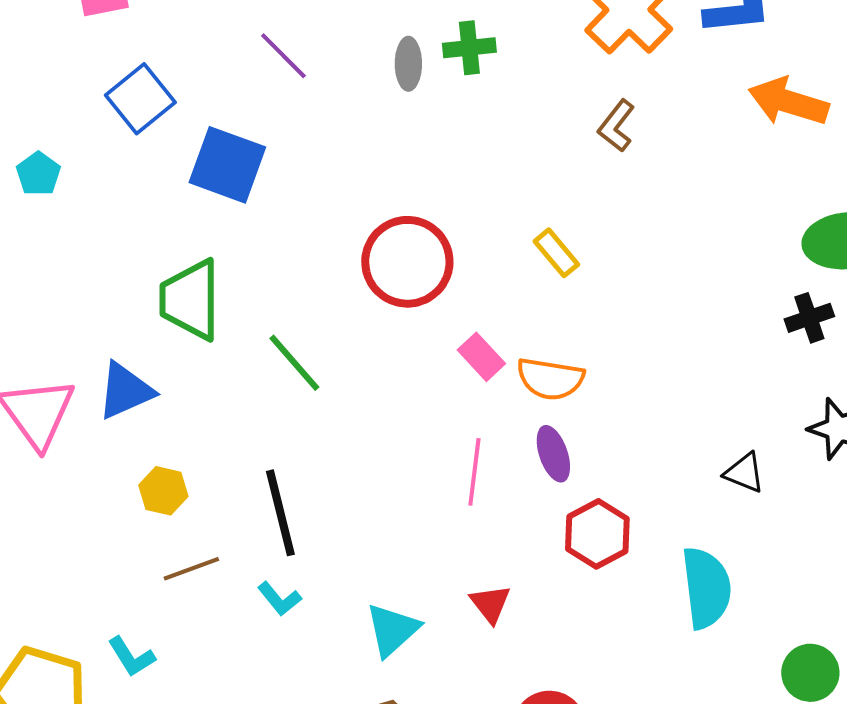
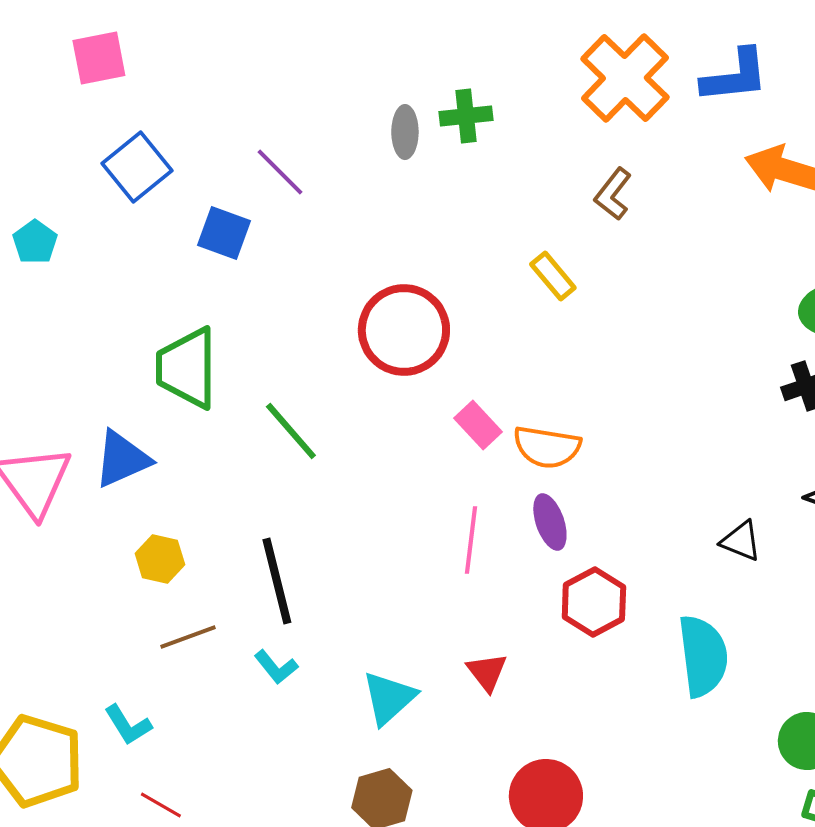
purple line: (283, 56) -> (280, 172), moved
blue square: (227, 165) -> (224, 233), size x0.7
yellow rectangle: (556, 253) -> (553, 276), moved

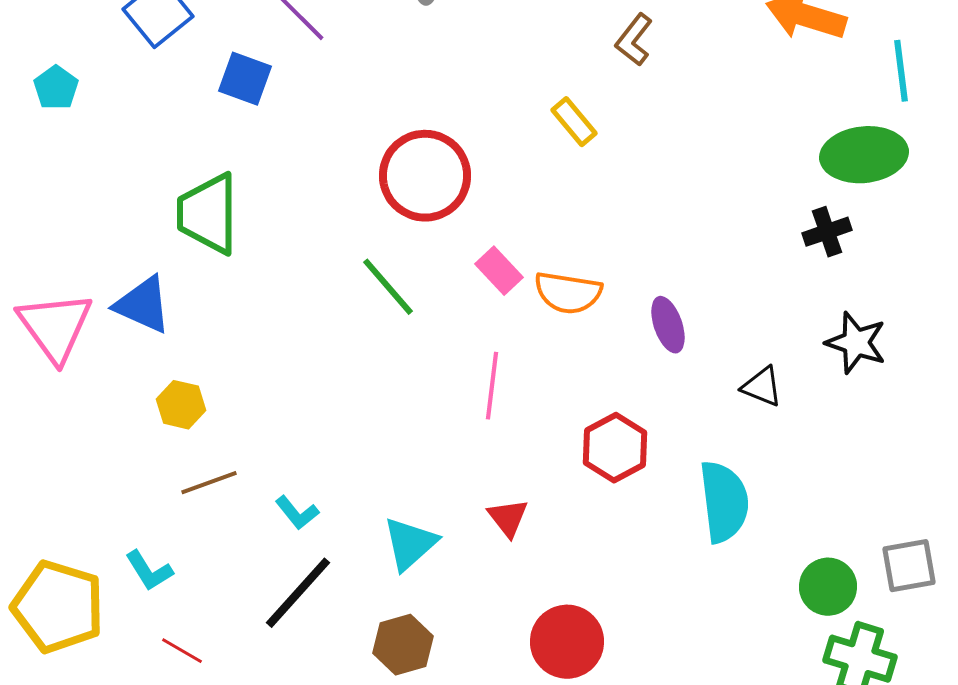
green line: (291, 431) -> (388, 287), moved
blue triangle: (122, 459) -> (143, 305), turned 48
purple ellipse: (550, 522) -> (668, 325), moved
black line: (277, 581) -> (298, 593), moved, turned 56

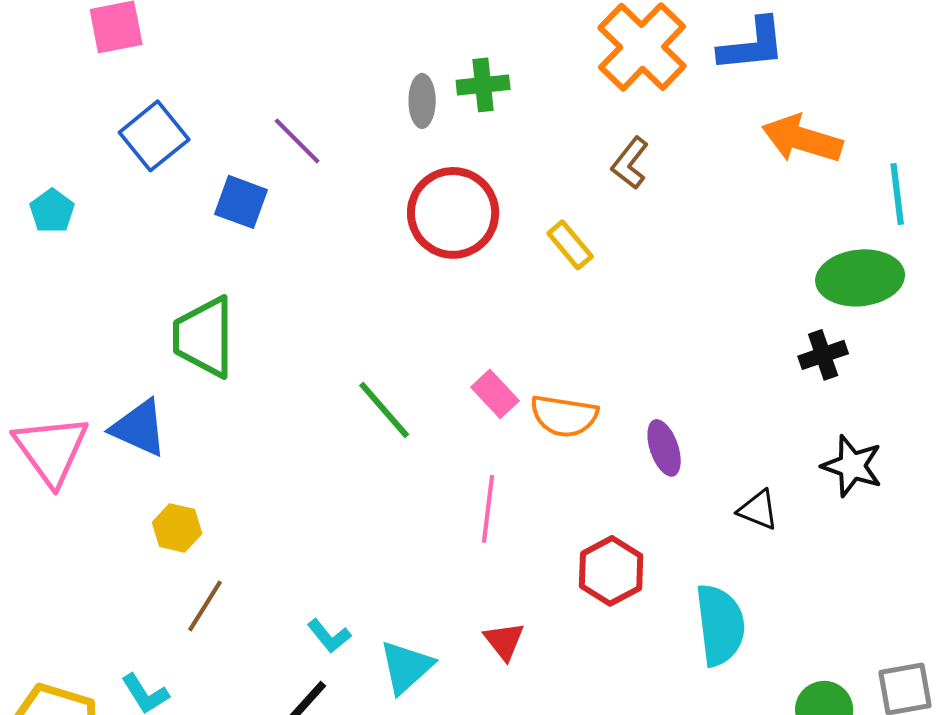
red circle: (425, 176) -> (453, 213), moved
brown line: (209, 483) -> (205, 606), turned -38
cyan L-shape: (297, 513) -> (329, 636), moved

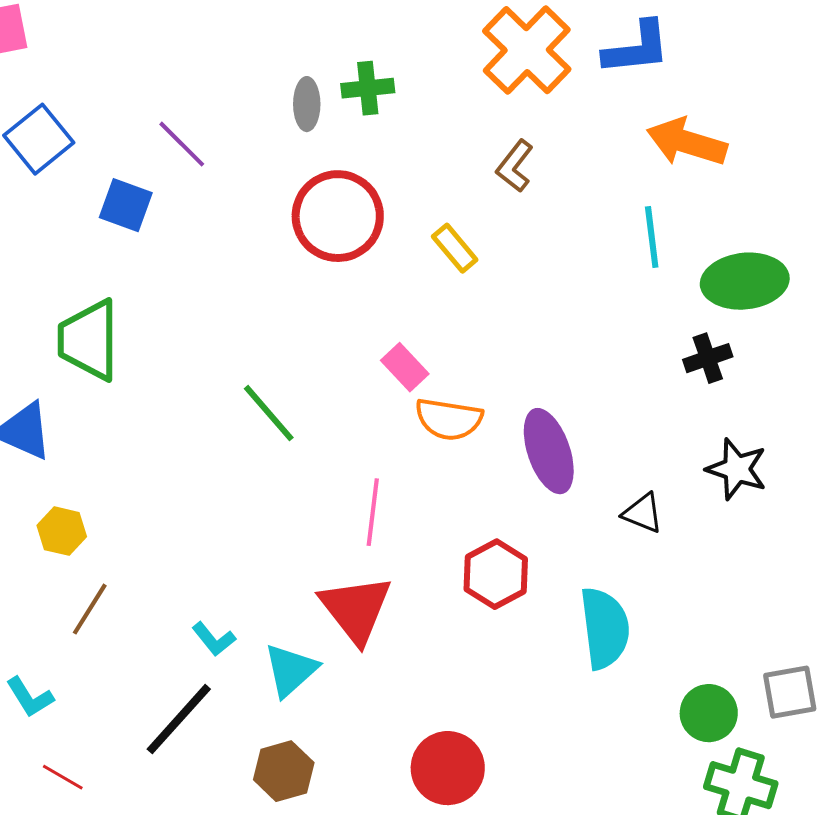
cyan line: (897, 194) -> (652, 237), moved
pink rectangle: (495, 394) -> (405, 367), moved
purple ellipse: (664, 448) -> (549, 451), size x1.5
red triangle: (504, 641) -> (356, 609), moved, size x1.8

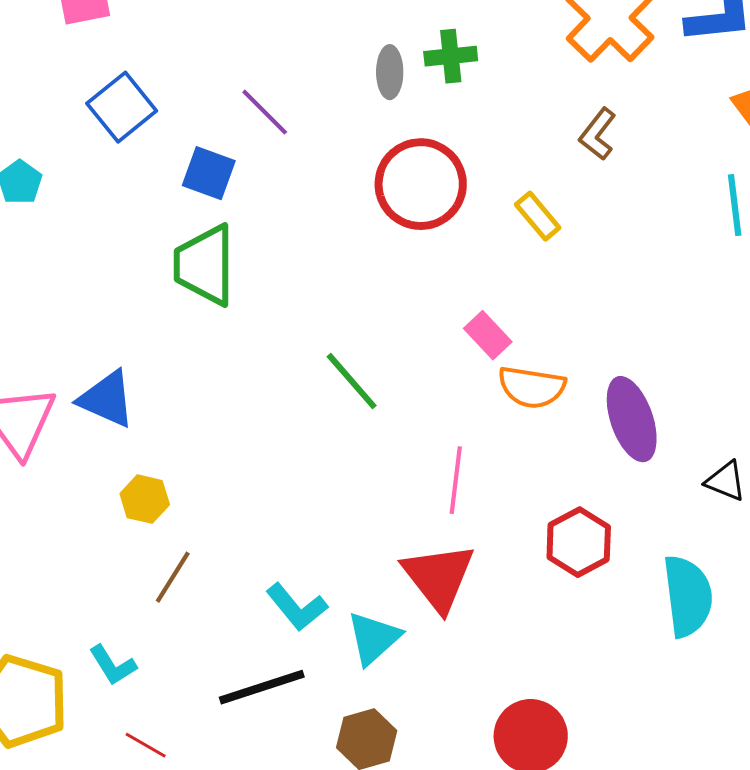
green trapezoid: (89, 340) -> (205, 265), moved
cyan L-shape: (214, 639) -> (297, 607), size x1.4
black line: (179, 719) -> (262, 687), turned 30

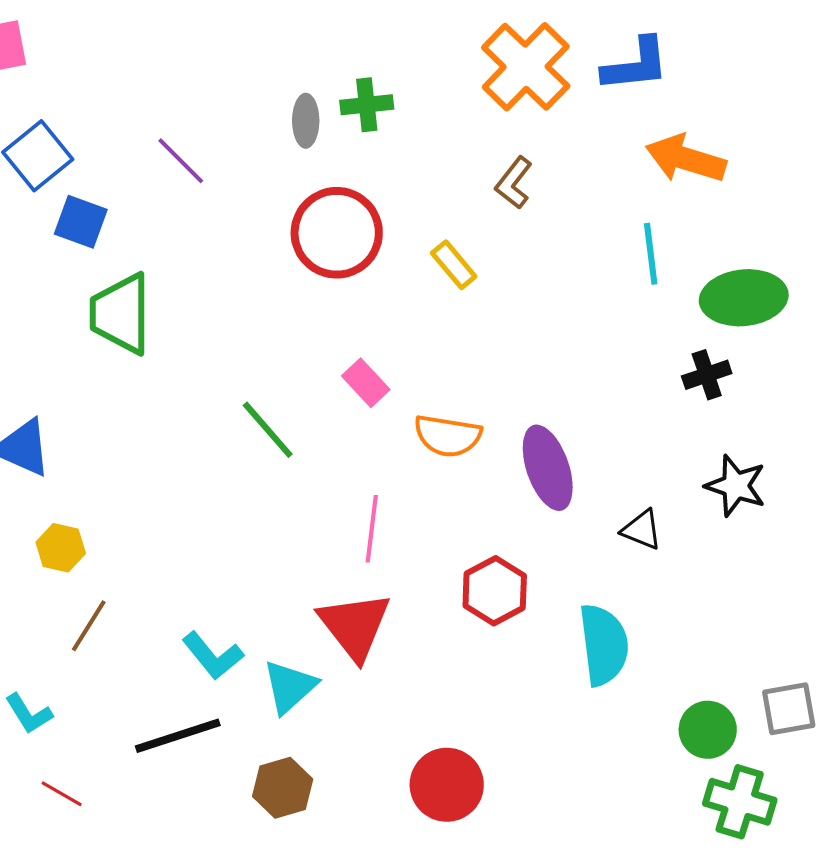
blue square: (209, 173) -> (81, 222), moved
pink rectangle: (488, 335) -> (366, 383), moved

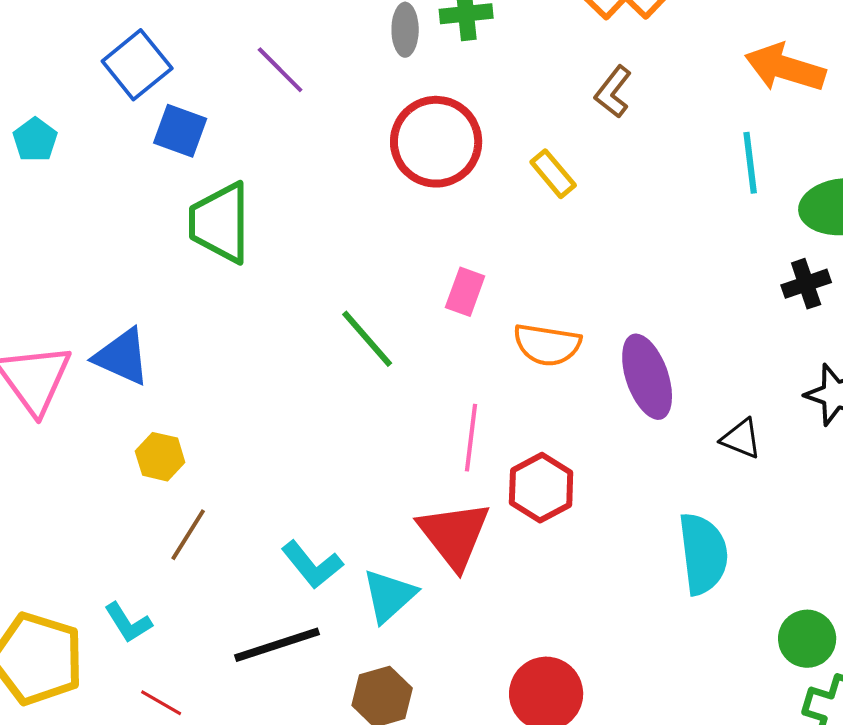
pink rectangle: (366, 383) -> (465, 292), turned 63
red hexagon: (495, 591) -> (541, 488), moved

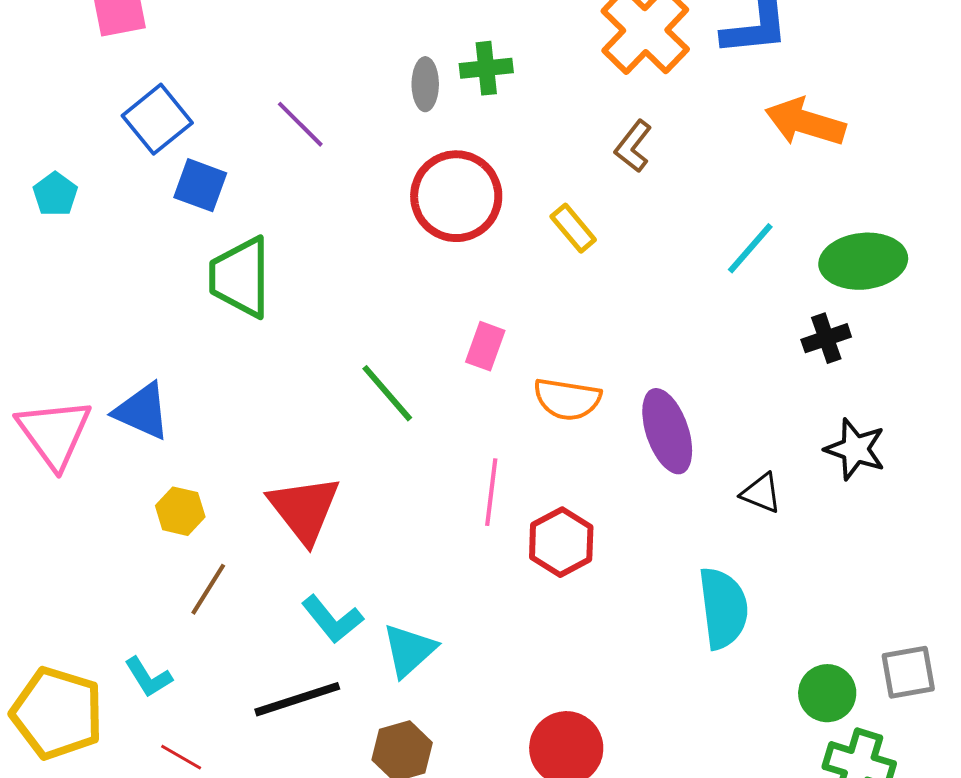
cyan line: (750, 163) -> (750, 248), moved, turned 48
red triangle: (454, 535) -> (304, 509), moved

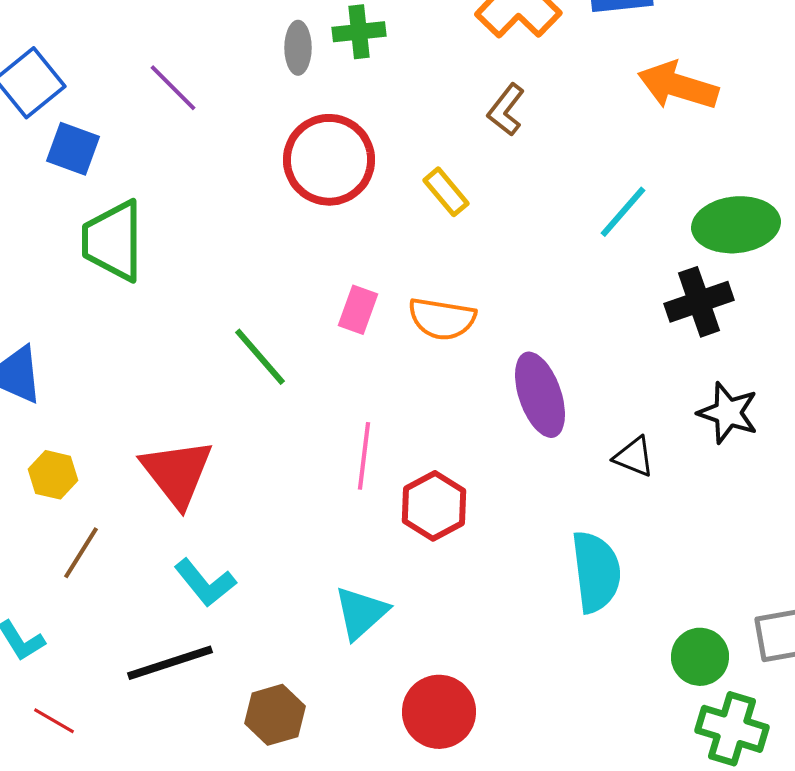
black cross: (826, 338) -> (699, 302), size x1.4
orange semicircle: (567, 399) -> (442, 319), moved
cyan triangle: (409, 650) -> (361, 613), moved

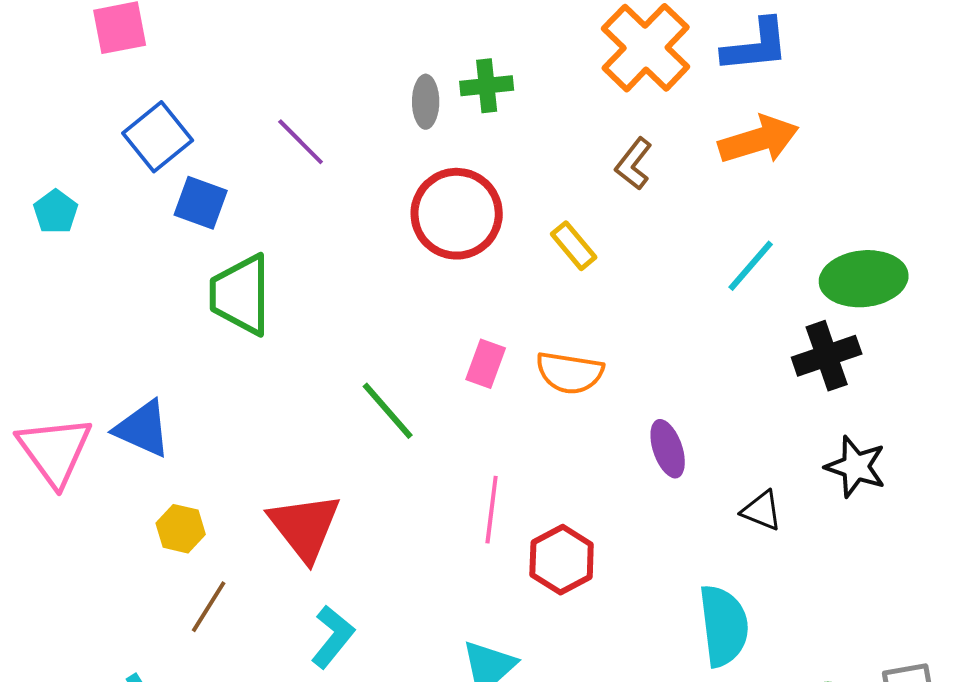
orange arrow: (678, 86) -> (759, 140), moved, turned 146
purple ellipse: (540, 395) -> (668, 449), size x0.7
cyan L-shape: (205, 583) -> (333, 637), turned -102

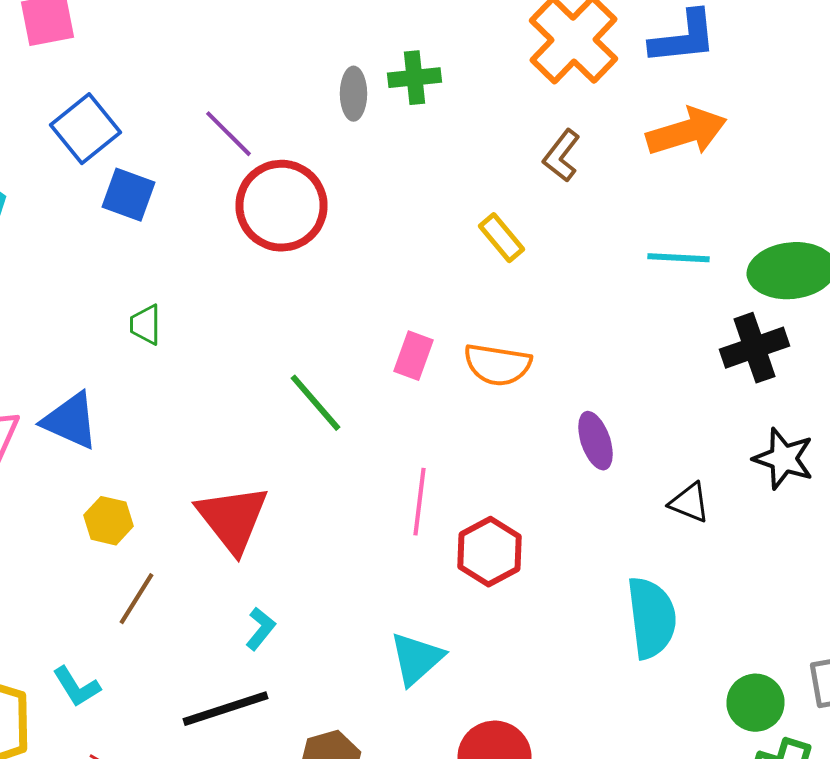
red circle: (457, 214) -> (282, 206), moved
cyan line: (751, 266) -> (678, 258), turned 52
green trapezoid: (241, 295) -> (146, 325), moved, size x0.5
cyan L-shape: (333, 637) -> (260, 629), size x0.7

